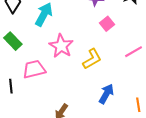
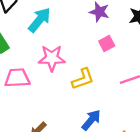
pink star: (61, 46) -> (52, 58), turned 30

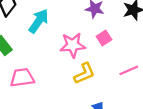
pink star: (52, 58) -> (73, 45), moved

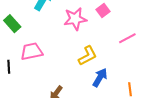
yellow L-shape: (84, 73) -> (88, 56), moved

